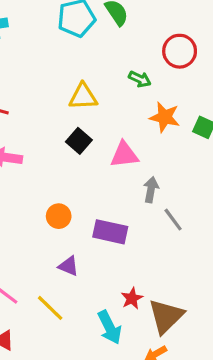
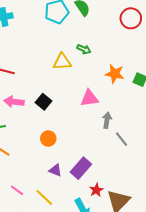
red circle: (180, 51) -> (131, 18), moved
green arrow: (140, 79) -> (84, 49), moved
black square: (79, 141) -> (43, 102), moved
purple rectangle: (110, 232) -> (81, 168), moved, turned -60

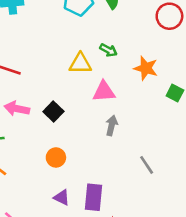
orange star: (115, 74) -> (146, 68), moved
pink triangle: (89, 98) -> (104, 92), moved
gray arrow: (107, 120) -> (112, 125), moved
purple rectangle: (81, 168) -> (93, 197), turned -40

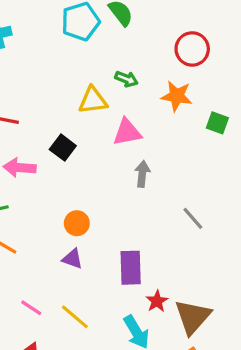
red circle: (169, 16) -> (192, 49), moved
black square: (53, 111) -> (63, 148), moved
purple triangle: (62, 198) -> (72, 259), moved

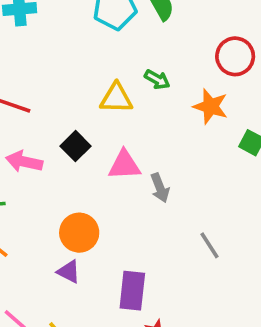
pink triangle: (127, 132) -> (124, 165), moved
gray arrow: (142, 174) -> (160, 188), turned 145
orange circle: (77, 223) -> (79, 233), size x1.4

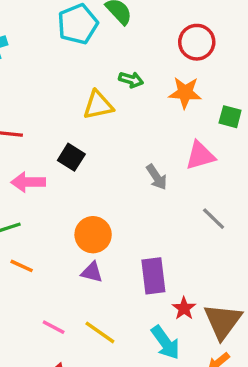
pink triangle: (124, 165) -> (200, 156), moved

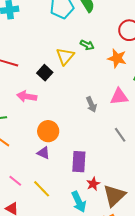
yellow triangle: (98, 105) -> (65, 56), turned -48
black square: (71, 157) -> (45, 73), moved
pink arrow: (28, 182) -> (27, 96), moved

